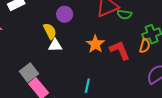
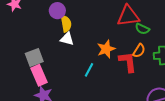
purple circle: (65, 14) -> (57, 11), moved
orange semicircle: (145, 46) -> (139, 51), moved
cyan line: (87, 86) -> (89, 70), moved

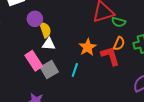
gray square: (34, 57) -> (49, 70), moved
pink rectangle: (39, 75) -> (34, 61), moved

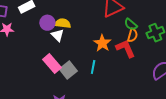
green semicircle: (119, 22) -> (131, 24), moved, turned 32
yellow semicircle: (45, 30) -> (63, 23), moved, turned -56
white triangle: (49, 44) -> (58, 35), moved, turned 48

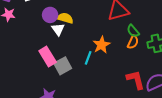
red L-shape: (126, 49) -> (136, 80), moved
cyan line: (93, 67) -> (88, 58), moved

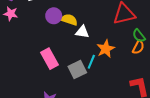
white triangle: (58, 29) -> (82, 32), moved, turned -48
gray square: (63, 66) -> (77, 69), moved

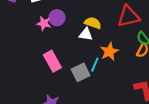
pink star: (11, 14) -> (44, 23), moved
yellow semicircle: (69, 20) -> (93, 23), moved

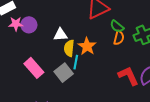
pink star: (44, 23) -> (16, 24), moved
yellow semicircle: (93, 23) -> (69, 48), moved, turned -91

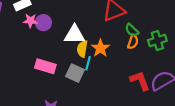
white triangle: (60, 35) -> (74, 35), size x1.5
pink rectangle: (34, 68) -> (45, 66), turned -36
gray square: (64, 73) -> (75, 73), turned -30

